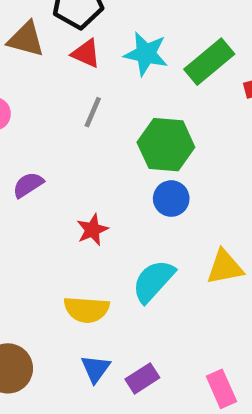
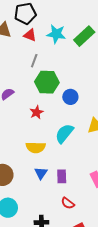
green hexagon: (166, 145) -> (47, 82), moved
purple rectangle: (142, 378) -> (62, 176), turned -56

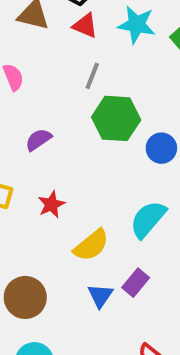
red star: (37, 112) -> (51, 204), moved
yellow semicircle: (36, 147) -> (91, 245), turned -42
purple rectangle: (62, 176) -> (136, 283), moved, turned 40

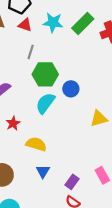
cyan semicircle: (148, 219) -> (45, 103), moved
yellow semicircle: (91, 245) -> (36, 144), turned -120
purple rectangle: (136, 283) -> (72, 182), moved

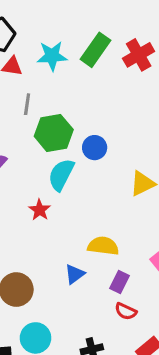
red star: (13, 123) -> (40, 210), moved
yellow semicircle: (36, 144) -> (103, 246), moved
blue triangle: (43, 171) -> (75, 274), turned 32

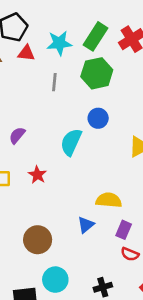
gray line: (27, 104) -> (54, 82), moved
green hexagon: (54, 133) -> (97, 73), moved
red star: (40, 210) -> (37, 175), moved

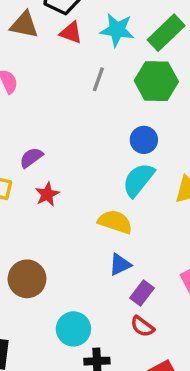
purple semicircle: (17, 135) -> (31, 158), moved
cyan semicircle: (71, 142) -> (138, 180), moved
yellow semicircle: (109, 200) -> (115, 222), moved
blue triangle: (86, 225) -> (120, 265), moved
cyan circle: (55, 280) -> (73, 329), moved

